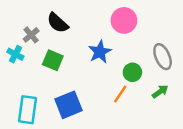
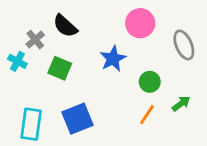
gray ellipse: (163, 57) -> (184, 45), moved
orange line: (120, 94) -> (147, 115), moved

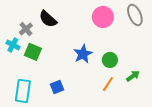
gray ellipse: (184, 45) -> (135, 15), moved
blue star: (113, 59) -> (83, 54), moved
green square: (60, 68) -> (33, 52), moved
blue square: (77, 119) -> (57, 87), size x0.6

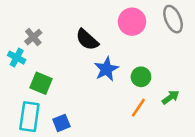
black semicircle: (48, 19) -> (87, 40), moved
green square: (33, 52) -> (41, 83), moved
blue square: (57, 87) -> (61, 123), moved

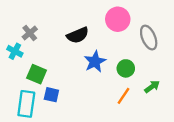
gray ellipse: (173, 19) -> (149, 38), moved
black semicircle: (87, 40) -> (78, 35), turned -65
blue square: (61, 123) -> (51, 95), moved, turned 35

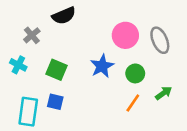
pink circle: (118, 19) -> (125, 35), moved
black semicircle: (78, 35) -> (64, 16), moved
cyan cross: (15, 51) -> (18, 65), moved
green square: (37, 74) -> (56, 70), moved

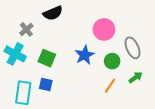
gray ellipse: (160, 40) -> (133, 48), moved
cyan cross: (18, 65) -> (15, 54), size x1.5

